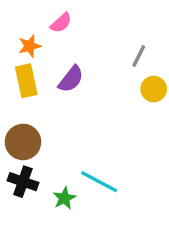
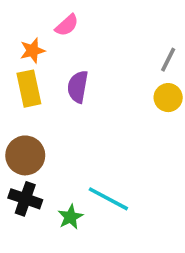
gray line: (139, 56) -> (168, 60), moved
purple semicircle: (71, 79) -> (78, 87), turned 152

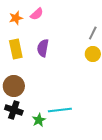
orange star: (32, 51) -> (16, 18), moved
cyan line: (108, 199) -> (60, 110), turned -35

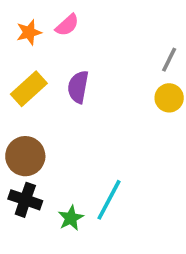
yellow rectangle: (16, 49) -> (29, 89), turned 60
cyan line: (60, 110) -> (109, 200), turned -55

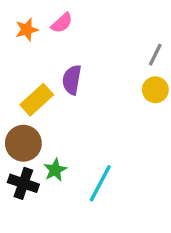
yellow rectangle: (29, 89) -> (37, 100), moved
green star: (71, 218) -> (55, 170), moved

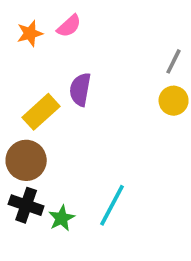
green star: (55, 170) -> (62, 218), moved

